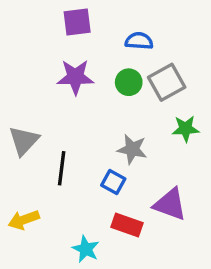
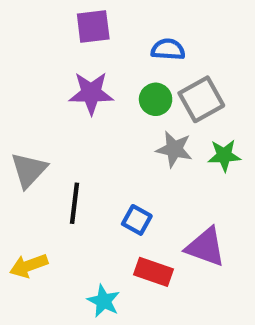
gray star: (132, 149) -> (174, 149), moved

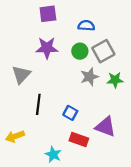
gray star: (174, 149) -> (89, 77), turned -30
gray triangle: (29, 170) -> (21, 75), moved

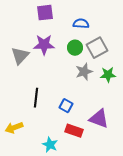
gray triangle: (21, 75) -> (20, 56), moved

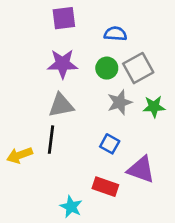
gray triangle: (20, 56) -> (61, 105), moved, turned 36
blue square: (66, 106) -> (110, 144), moved
yellow arrow: (14, 128) -> (20, 155), moved

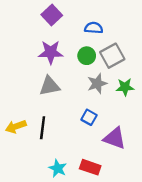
purple square: (64, 18) -> (52, 15), turned -36
black line: (51, 140) -> (43, 128), moved
red rectangle: (105, 187) -> (90, 167), moved

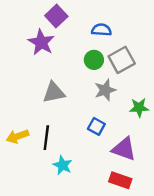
purple star: (51, 52) -> (41, 42), moved, turned 30
green star: (125, 87) -> (139, 108), moved
red rectangle: (90, 167) -> (120, 180), moved
cyan star: (58, 168) -> (63, 165), moved

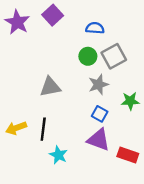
purple star: (41, 42) -> (17, 22), moved
blue square: (96, 126) -> (100, 114), moved
purple triangle: (124, 149) -> (98, 140), moved
red rectangle: (120, 180) -> (128, 155), moved

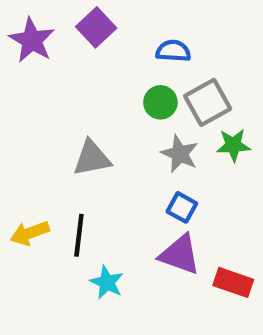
gray star: (98, 84) -> (180, 154), turned -30
green star: (130, 101) -> (233, 145), moved

